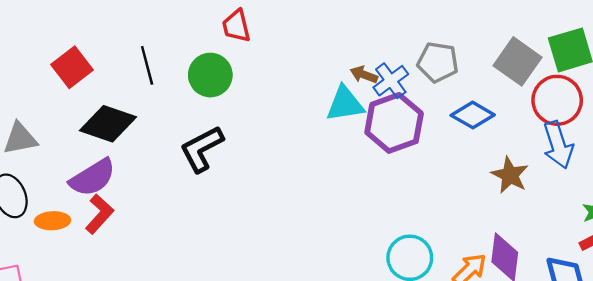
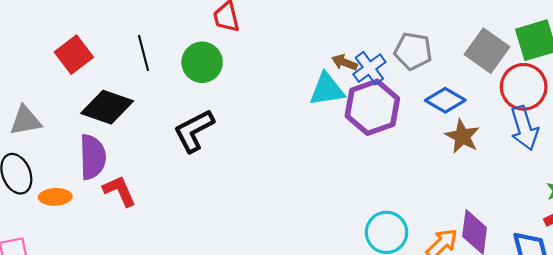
brown star: (510, 175) -> (462, 136), moved
purple semicircle: (93, 178) -> (93, 157), turned -60
red L-shape: (99, 214) -> (119, 191), moved, turned -66

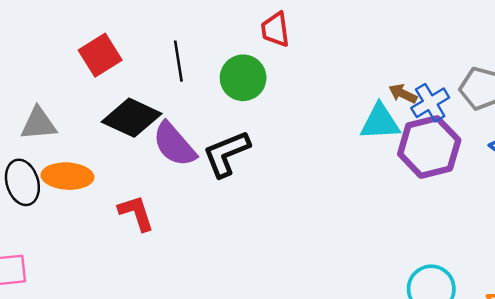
purple semicircle: (93, 157) -> (174, 144), moved, turned 135
orange ellipse: (55, 197) -> (67, 176), moved, size x1.4

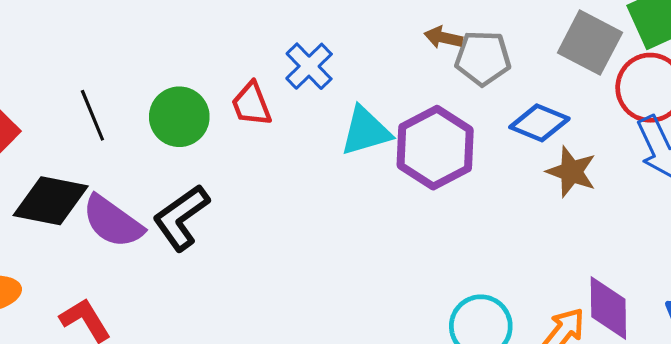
red trapezoid: (275, 29) -> (251, 104), moved
brown arrow: (403, 94) -> (443, 38), moved
blue cross: (430, 103) -> (309, 66), moved

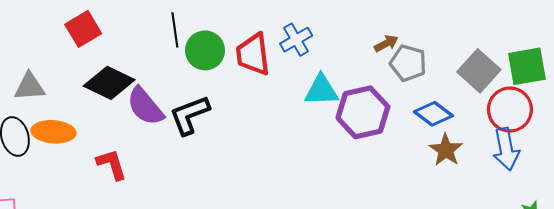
brown arrow: (443, 38) -> (386, 43), turned 125
red trapezoid: (251, 104) -> (253, 54), size x1.4
black line: (92, 115) -> (175, 30), moved

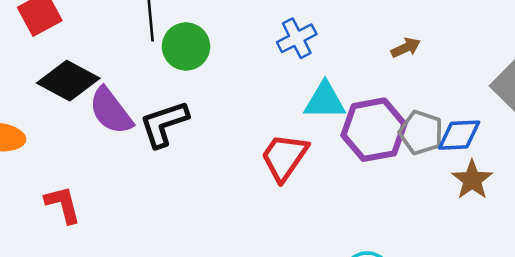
red trapezoid: (253, 54) -> (284, 157), moved, turned 39
gray pentagon: (408, 63) -> (421, 133), moved
blue diamond: (433, 114) -> (459, 135), turned -42
red L-shape: (112, 164) -> (63, 204), moved

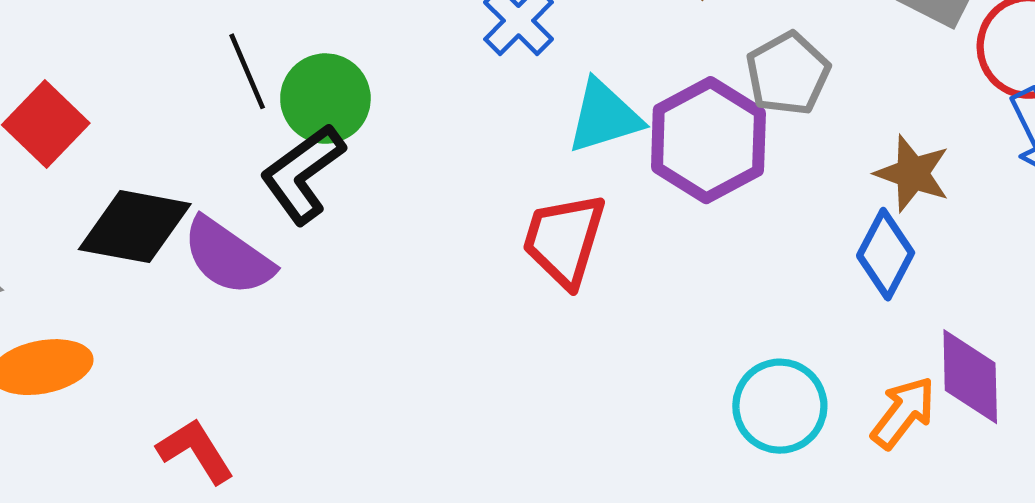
black L-shape: (164, 124) -> (303, 174), moved
gray pentagon: (421, 133) -> (788, 74), moved, turned -30
blue diamond: (459, 135) -> (886, 254), moved, turned -42

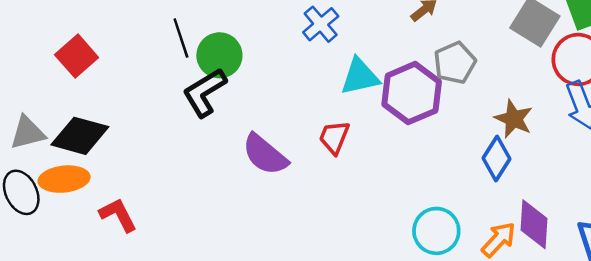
black diamond: (135, 227) -> (80, 136), moved
red trapezoid: (564, 240) -> (334, 137), size x0.7
purple semicircle: (228, 257) -> (265, 155), moved
red L-shape: (195, 451) -> (118, 215), moved

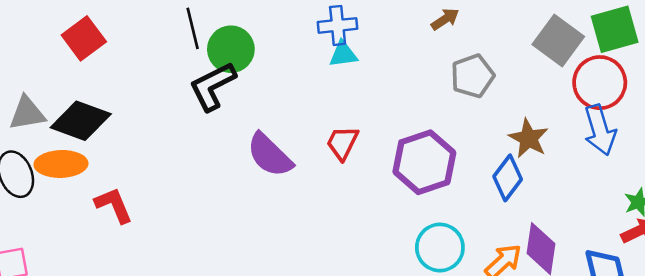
blue cross: (321, 24) -> (338, 25), turned 30
cyan triangle: (360, 77) -> (343, 54), moved, size x0.7
purple hexagon: (412, 93) -> (424, 162), moved

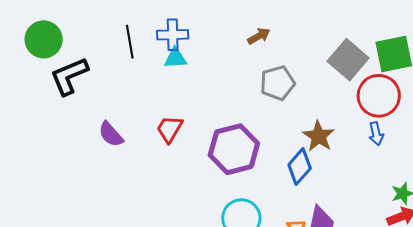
black line: (193, 28) -> (130, 42), moved
green circle: (231, 49) -> (44, 39), moved
blue arrow: (600, 130) -> (376, 134), size x0.6
purple semicircle: (270, 155) -> (111, 134), size x0.7

